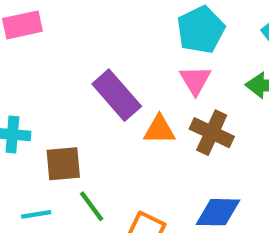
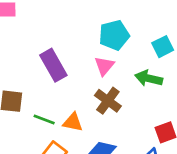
orange triangle: (159, 130) -> (73, 122), moved
green line: (92, 206) -> (44, 119), moved, turned -45

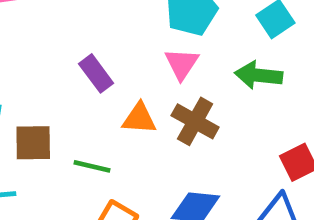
purple rectangle: (53, 65) -> (96, 73), size x0.7
orange triangle: (73, 122) -> (139, 118), moved

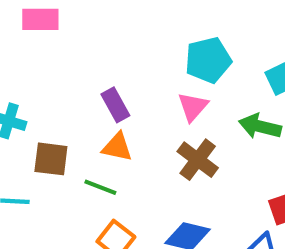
orange triangle: (139, 118) -> (117, 147), moved

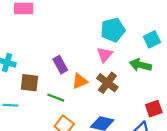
purple rectangle: (115, 105) -> (60, 65), moved
orange triangle: (117, 147) -> (80, 81), moved, turned -35

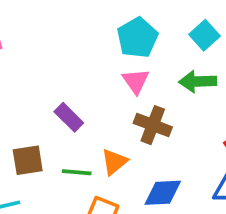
orange triangle: (80, 81) -> (114, 162), moved

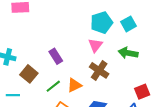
cyan square: (204, 35) -> (129, 24), moved
brown square: (28, 160) -> (29, 74), turned 36
green line: (77, 172) -> (53, 86), turned -56

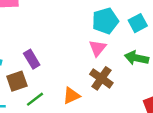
purple rectangle: (56, 56) -> (32, 59), moved
brown square: (29, 74) -> (17, 81), turned 30
green line: (53, 86) -> (35, 99), moved

